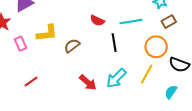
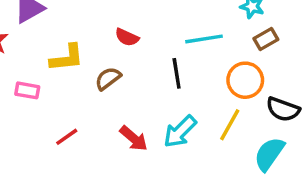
red semicircle: (97, 21) -> (127, 37), moved
pink rectangle: (21, 44) -> (27, 90), moved, turned -56
red line: (31, 81) -> (67, 137), moved
cyan semicircle: (171, 92) -> (269, 154), size x1.5

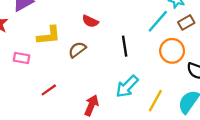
cyan line: (204, 39) -> (158, 21), moved, turned -40
yellow line: (230, 125) -> (155, 101), moved
red arrow: (134, 138) -> (91, 105), moved, turned -108

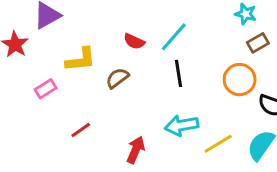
cyan line: (158, 21) -> (174, 37), moved
pink rectangle: (22, 58) -> (46, 89), turned -42
cyan arrow: (127, 86) -> (182, 125), turned 35
yellow line: (155, 101) -> (218, 144), turned 30

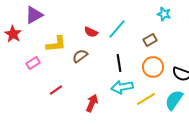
brown rectangle: (258, 43) -> (150, 40), moved
black line: (178, 73) -> (119, 63), moved
orange circle: (240, 80) -> (153, 67), moved

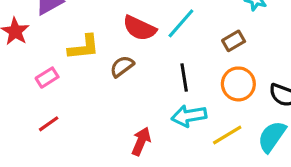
red semicircle: (91, 32) -> (140, 28), size x1.5
red line: (56, 90) -> (49, 124), moved

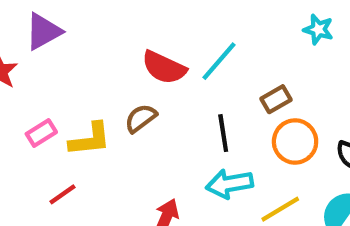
brown rectangle: (234, 41) -> (276, 99), moved
yellow L-shape: (84, 47) -> (90, 139), moved
red line: (49, 124) -> (62, 194), moved

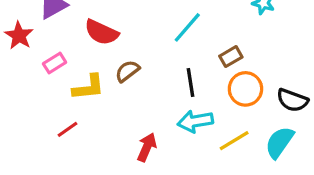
red semicircle: (164, 67) -> (101, 32), moved
pink rectangle: (41, 133) -> (55, 63), moved

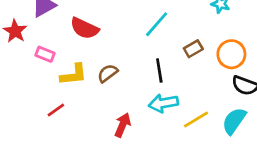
pink rectangle: (55, 63) -> (45, 54), turned 54
brown semicircle: (127, 71) -> (108, 73), moved
orange circle: (245, 89) -> (231, 54), moved

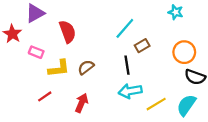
red semicircle: (84, 28) -> (68, 32), turned -135
brown rectangle: (193, 49) -> (142, 46), moved
red arrow: (123, 125) -> (82, 103), moved

